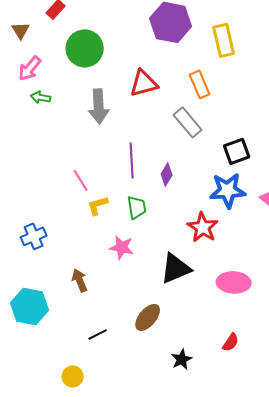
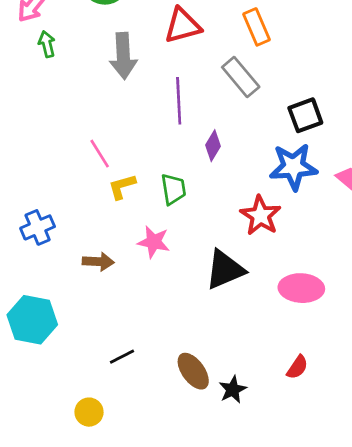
green arrow: (41, 97) -> (47, 44), turned 66
purple line: (132, 160) -> (179, 101), moved
brown arrow: (80, 280) -> (98, 262), moved, turned 115
brown ellipse: (148, 317) -> (193, 371), moved, turned -76

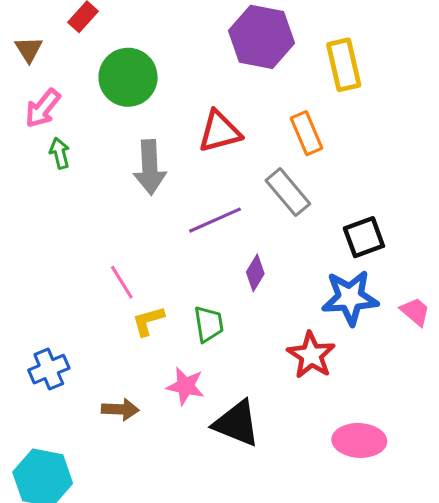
purple line: (179, 101) -> (215, 220), turned 69
black triangle: (225, 270) -> (237, 423), moved, turned 45

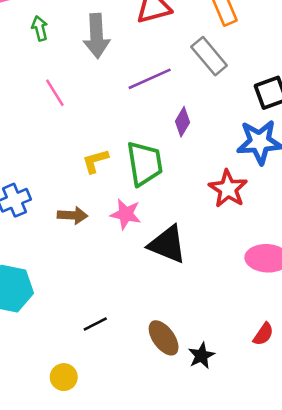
green arrow: (60, 153) -> (40, 28), moved
pink line: (122, 282) -> (55, 93), moved
green trapezoid: (209, 324) -> (145, 164), size x1.5
brown arrow: (120, 409) -> (73, 215), moved

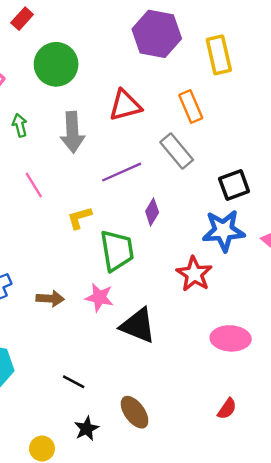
yellow L-shape: (95, 161) -> (79, 218), moved
black line: (95, 324) -> (74, 382), moved, turned 55
black star: (201, 356) -> (86, 429), moved

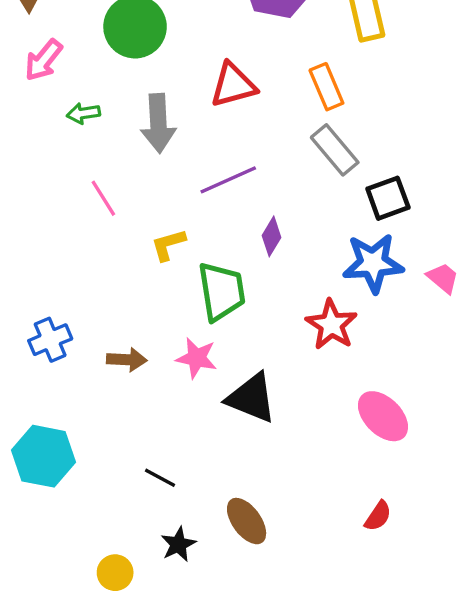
green arrow: (20, 125) -> (83, 113), turned -85
gray rectangle: (177, 151) -> (335, 150), moved
pink ellipse: (231, 338) -> (383, 416), turned 42

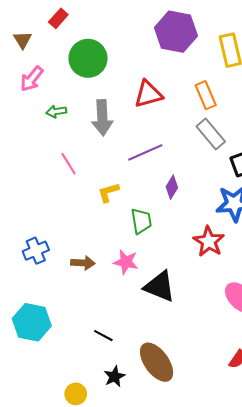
green trapezoid: (222, 291) -> (141, 221), size x0.7
brown ellipse: (247, 521) -> (157, 362), size x1.4

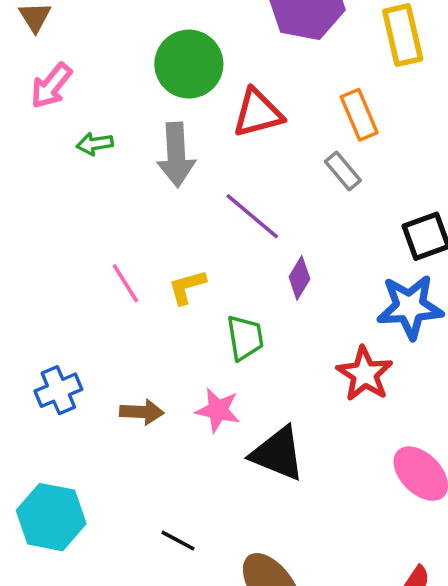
green circle: (88, 58) -> (189, 64), moved
gray rectangle: (211, 134) -> (343, 171), moved, size x0.7
purple line: (145, 152) -> (252, 216), turned 64
pink line: (69, 164) -> (125, 283), moved

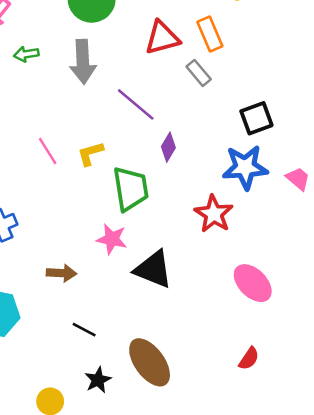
red triangle: (258, 113) -> (162, 38), moved
green trapezoid: (245, 338) -> (131, 189), size x1.4
brown arrow: (142, 412) -> (61, 273), moved

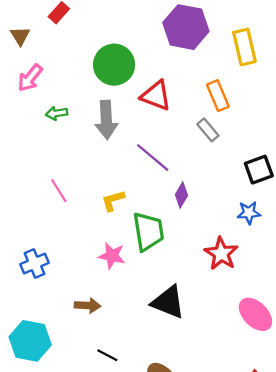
red triangle: (162, 38) -> (156, 96), moved, turned 36
pink line: (48, 151) -> (59, 191), moved
blue star: (245, 167) -> (249, 213), size x0.6
pink star: (112, 239) -> (112, 256), moved

